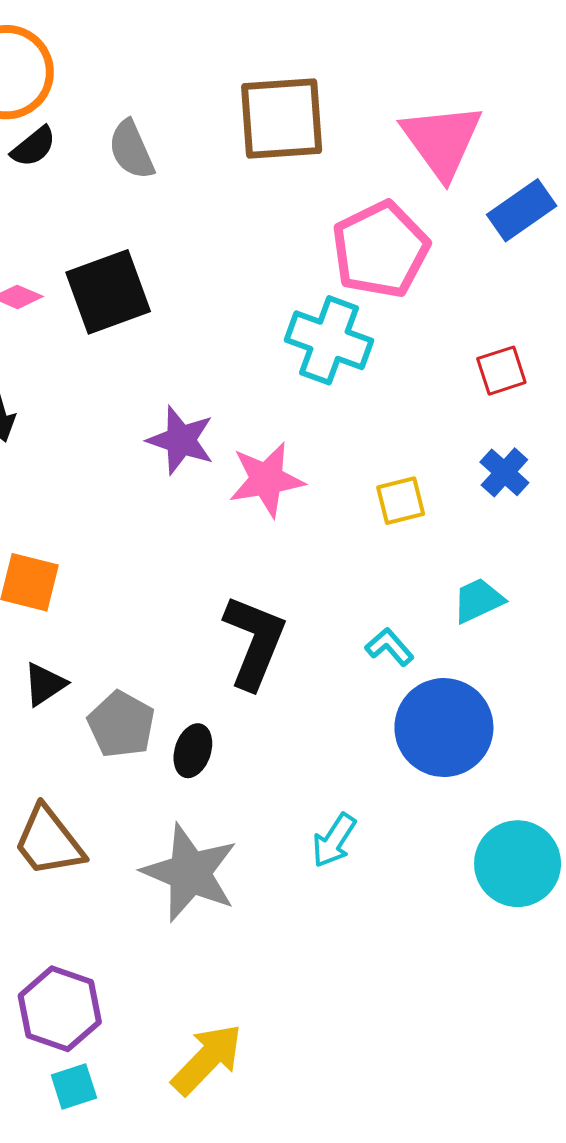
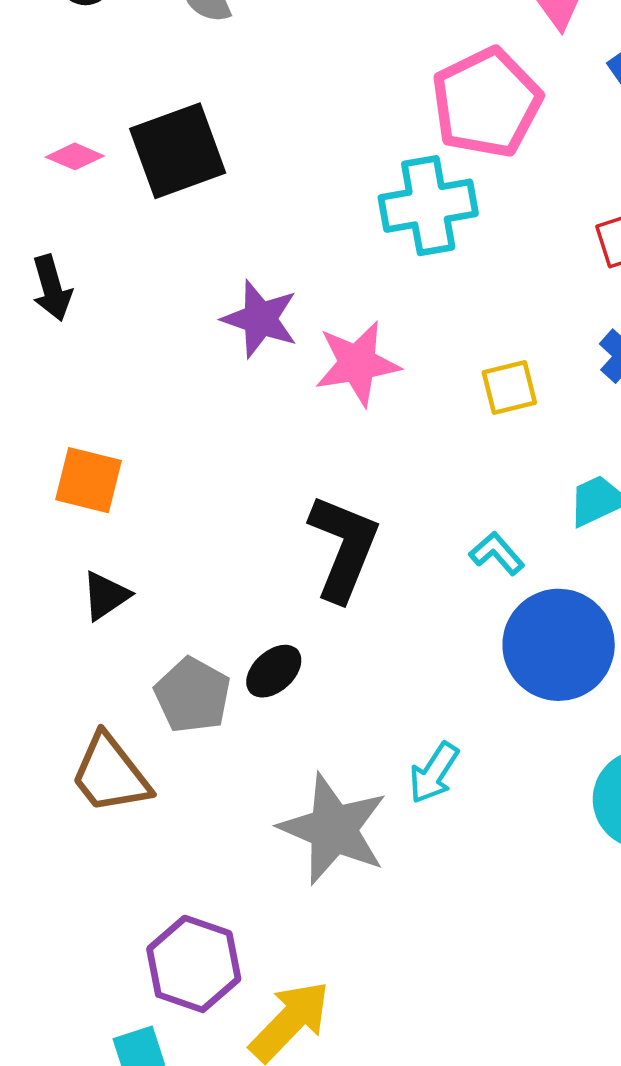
cyan cross: (329, 340) -> (428, 206), turned -30
gray pentagon: (121, 724) -> (193, 695), moved
black ellipse: (193, 751) -> (274, 671), turned 30
gray star: (190, 873) -> (333, 829), moved
purple hexagon: (60, 1009) -> (194, 964), moved

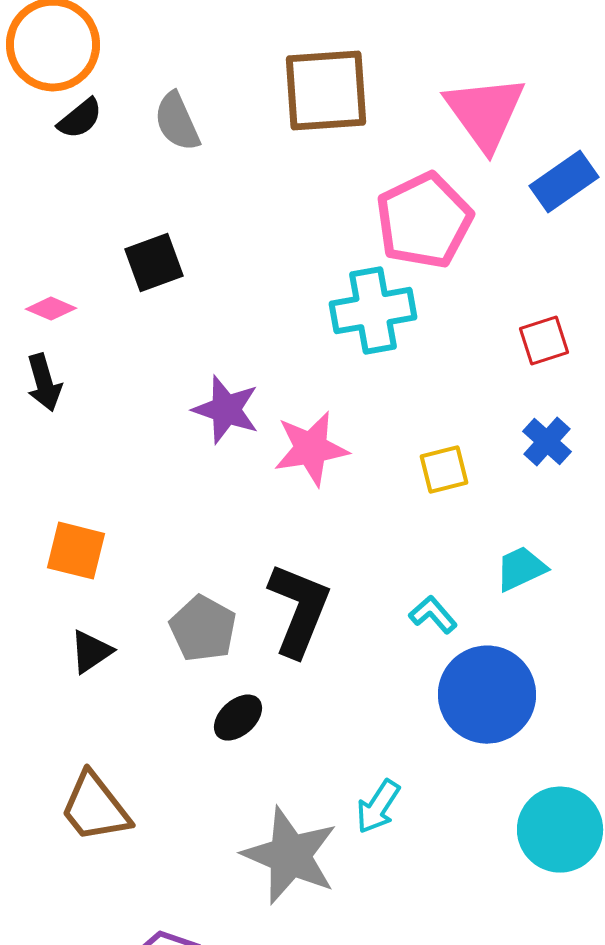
black square: (178, 151) -> (154, 263), size x0.7
pink diamond: (75, 156) -> (51, 309), moved
gray pentagon: (193, 695) -> (203, 629), moved

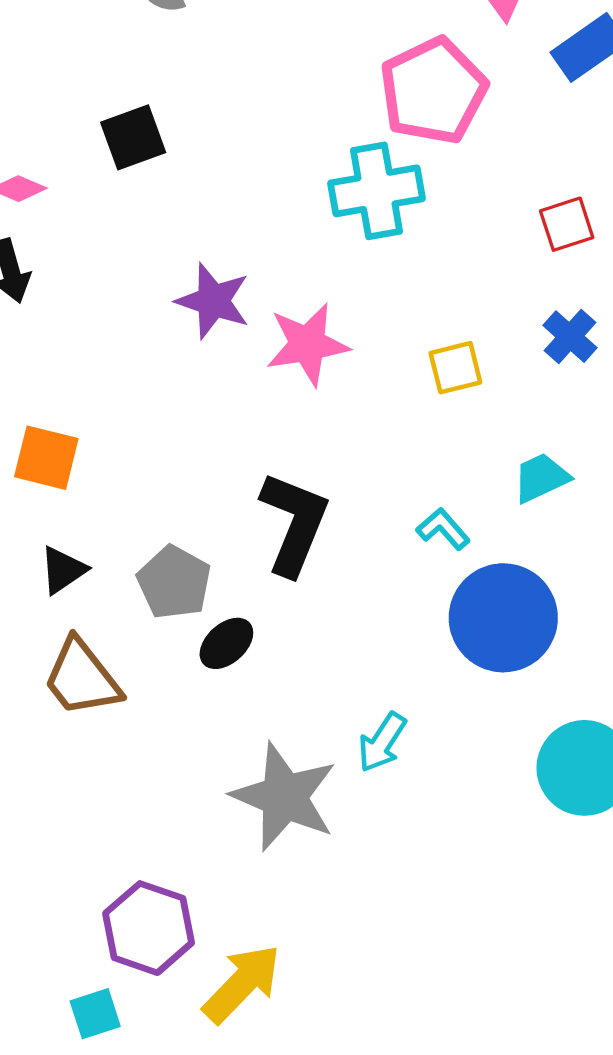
gray pentagon: (203, 629) -> (174, 582), moved
brown trapezoid: (95, 808) -> (82, 678), moved

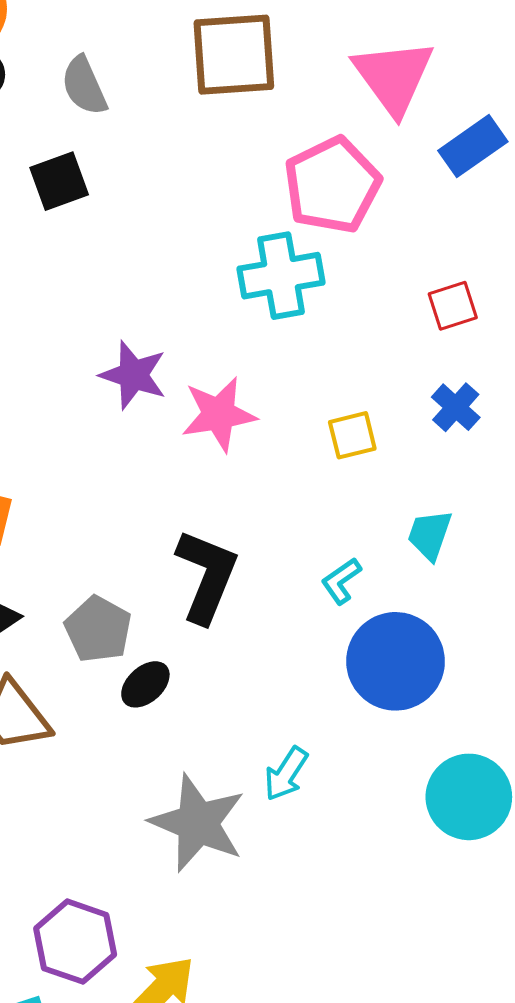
black square: (133, 137) -> (59, 181), moved
cyan trapezoid: (541, 478) -> (430, 535), turned -46
cyan L-shape: (443, 529) -> (341, 581), turned -84

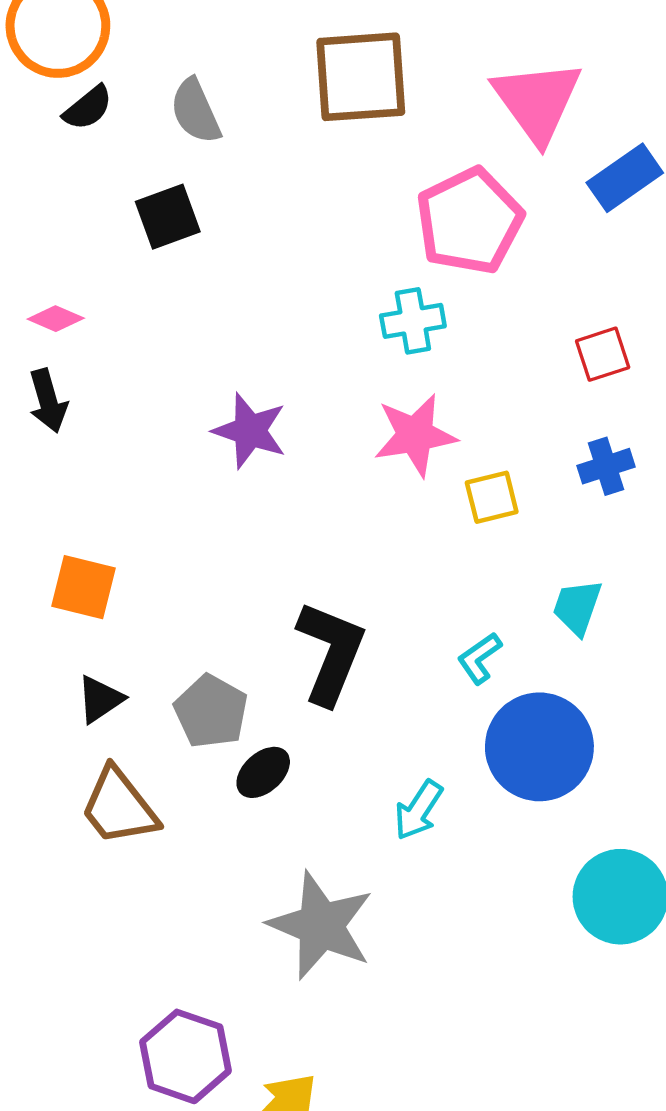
cyan cross: (281, 276) -> (413, 321), size x0.7
blue cross: (456, 407) -> (606, 466), turned 30
pink star: (219, 414) -> (415, 435), moved
cyan arrow: (286, 774) -> (418, 810), moved

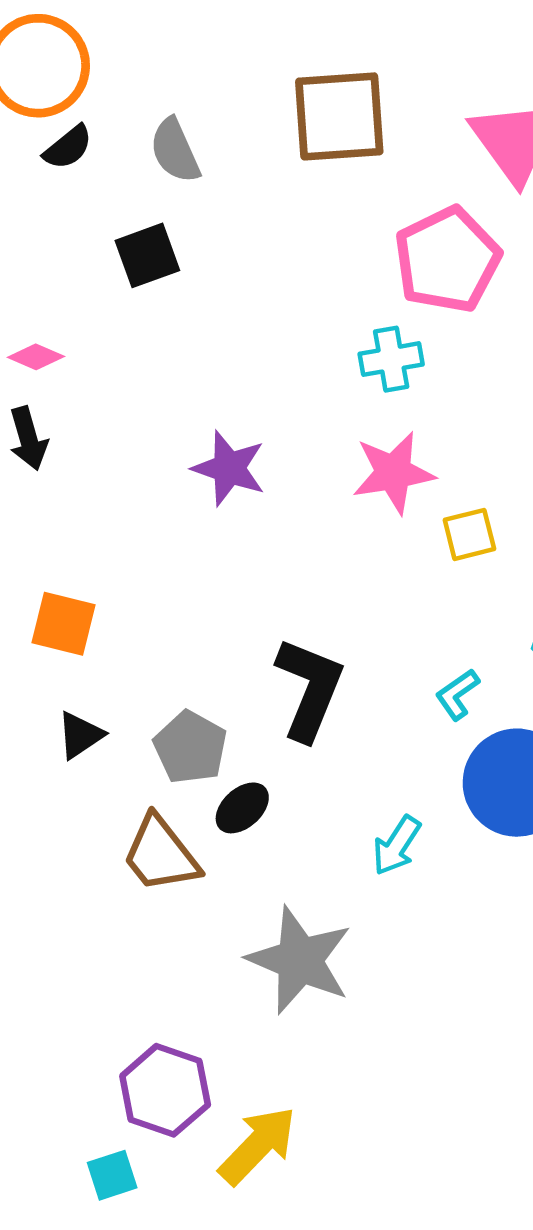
brown trapezoid: (119, 807) -> (161, 854), moved

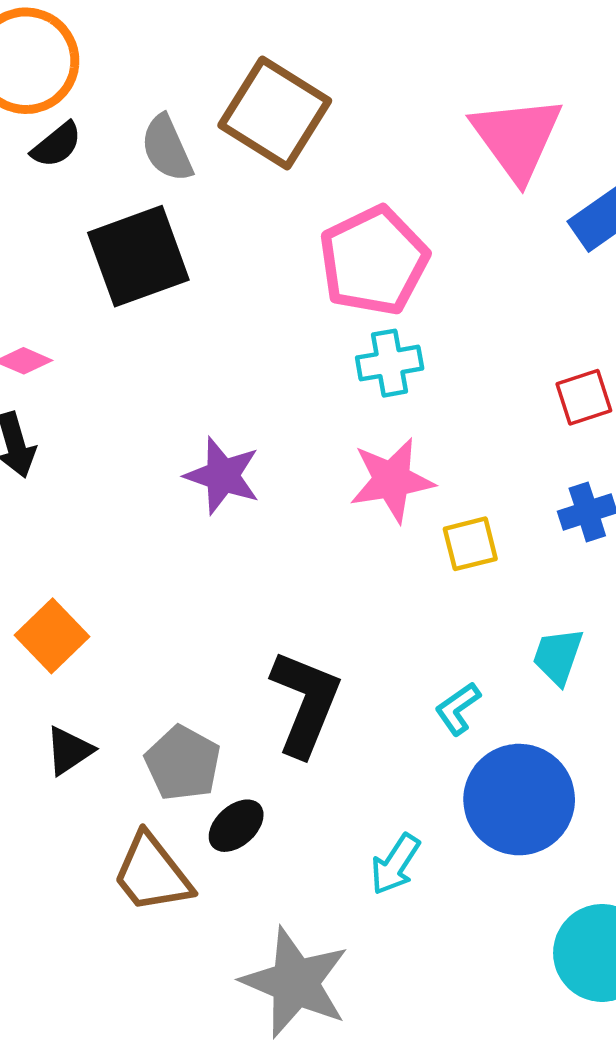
brown square: (339, 116) -> (275, 113), moved, turned 36
black square: (147, 255) -> (138, 256), size x1.5
pink pentagon: (447, 260) -> (374, 261), moved
orange square: (64, 624) -> (52, 636), turned 32

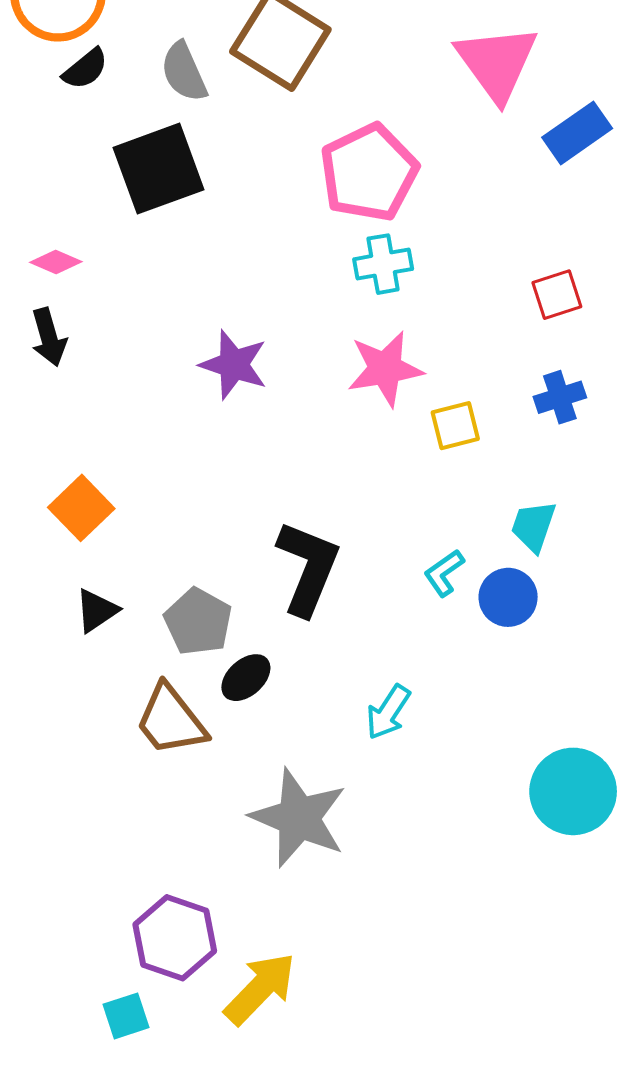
blue circle: (519, 800) -> (508, 597), moved, size x0.6

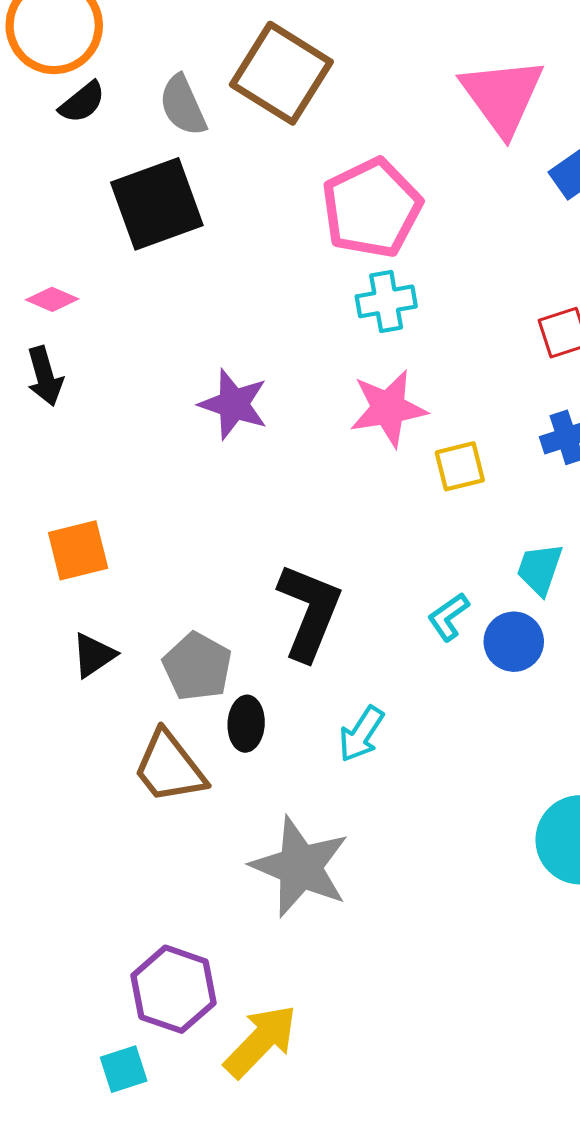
orange square: (81, 508) -> (78, 550), turned 30
black ellipse: (246, 678) -> (246, 724), turned -45
cyan arrow: (388, 712) -> (361, 734), moved

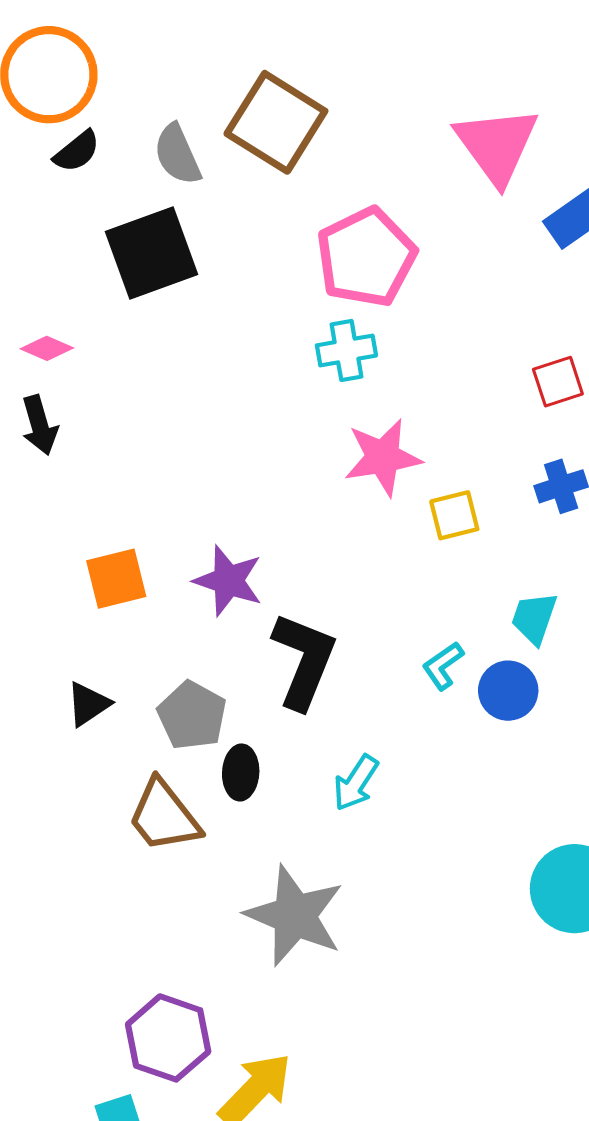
cyan cross: (386, 301) -> (346, 350), moved
purple star: (234, 404) -> (228, 581), moved
orange square: (78, 550) -> (116, 579), moved

